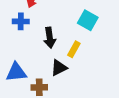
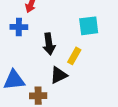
cyan square: (88, 20) -> (89, 26), turned -36

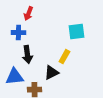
black arrow: (49, 44) -> (27, 55), moved

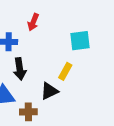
red arrow: (28, 14) -> (33, 22), moved

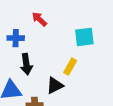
red arrow: (33, 22) -> (39, 19), turned 112

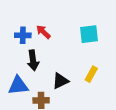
red arrow: (39, 19) -> (43, 32), moved
yellow rectangle: (70, 67) -> (91, 74), moved

